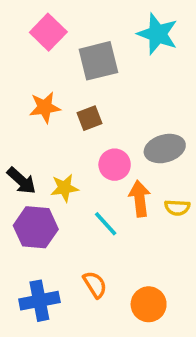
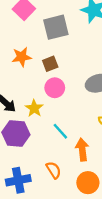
pink circle: (115, 165) -> (55, 88), moved
yellow star: (64, 188) -> (34, 108), turned -30
orange arrow: (140, 199) -> (82, 149), moved

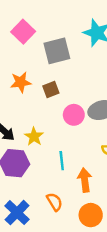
pink circle: (55, 88) -> (74, 115), moved
cyan line: (60, 131) -> (62, 161), turned 36
blue cross: (18, 180) -> (17, 213), turned -35

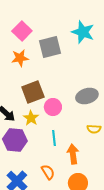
orange star: (21, 82) -> (20, 58), moved
brown square: (51, 89) -> (33, 92), moved, size x1.6
pink circle: (74, 115) -> (53, 107), moved

